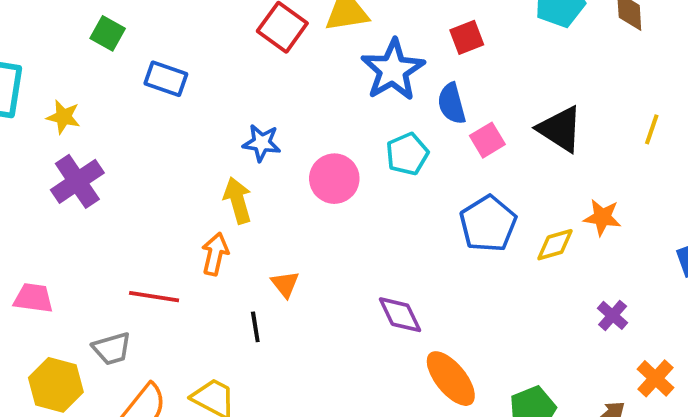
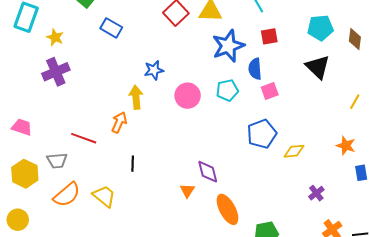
black triangle: (560, 129) -> (318, 67), moved
blue star: (262, 143) -> (154, 70), turned -30
orange star: (602, 217) -> (346, 146), moved
orange triangle: (285, 284) -> (187, 191), moved

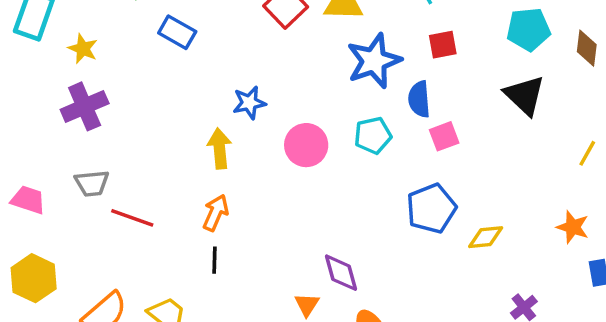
orange arrow: (119, 122) -> (216, 213), moved
gray trapezoid: (57, 161) -> (92, 183), moved

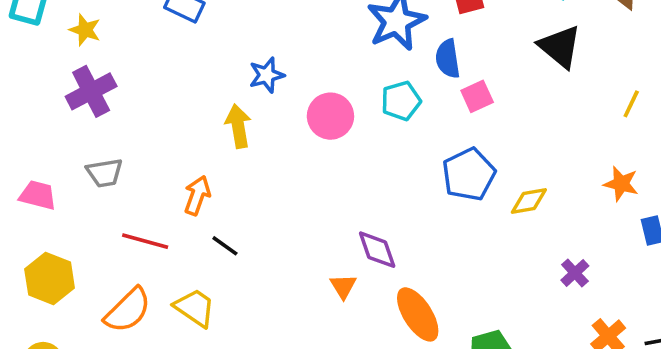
orange arrow: (216, 213) -> (197, 195), moved
red line: (132, 218) -> (145, 241), moved
black line: (215, 260) -> (225, 246), moved, turned -52

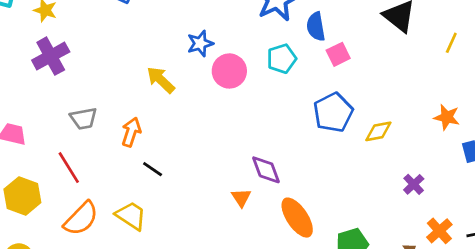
blue star: (267, 75) -> (200, 44), moved
yellow line: (631, 104) -> (451, 43), moved
yellow arrow: (238, 126) -> (161, 80), turned -36
gray trapezoid: (105, 173) -> (84, 119), moved
red line: (145, 241) -> (69, 168), moved, turned 44

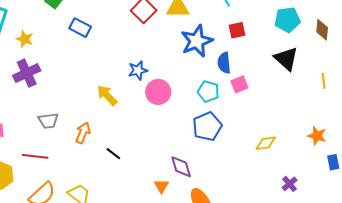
yellow line: (451, 43) -> (324, 81), turned -35
cyan pentagon: (282, 59) -> (208, 91), moved, turned 30
blue pentagon: (333, 112) -> (207, 126), moved
red line: (69, 168) -> (35, 156), turned -55
black line: (153, 169) -> (113, 154), moved

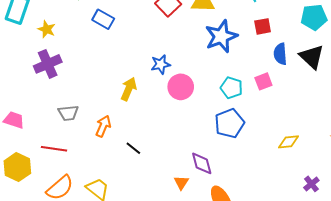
blue semicircle: (224, 63) -> (280, 54), moved
yellow arrow: (107, 95) -> (129, 89), turned 65

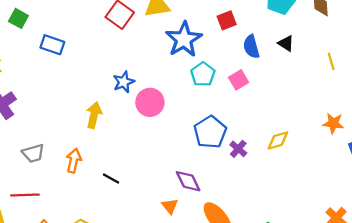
black triangle: (312, 57) -> (286, 43), size x0.6
cyan pentagon: (232, 88) -> (203, 74), moved, turned 30
purple cross: (311, 184) -> (238, 149), moved

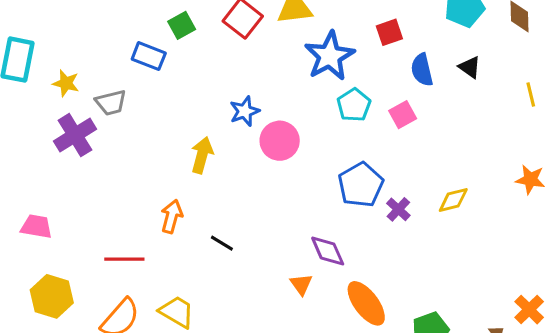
green square: (18, 18) -> (182, 25), moved, turned 30
gray trapezoid: (33, 153) -> (111, 103), moved
red line: (25, 195) -> (124, 259), moved

